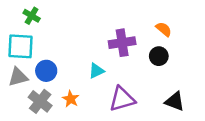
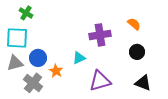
black circle: (159, 56) -> (137, 52), moved
orange star: (71, 99) -> (56, 71), moved

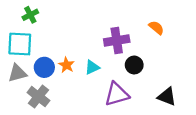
green cross: (26, 13) -> (30, 15), turned 32
black circle: (137, 52) -> (134, 65), moved
orange star: (56, 71) -> (66, 65), moved

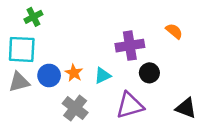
gray cross: (38, 97) -> (75, 108), moved

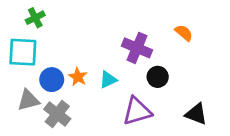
purple cross: (130, 46) -> (137, 48), turned 32
gray triangle: (19, 82) -> (28, 100), moved
gray cross: (75, 108) -> (57, 114), moved

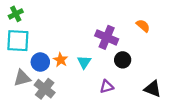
green cross: (35, 18) -> (16, 14), moved
cyan triangle: (108, 80) -> (84, 62), turned -32
purple triangle: (137, 111) -> (107, 87), size x0.6

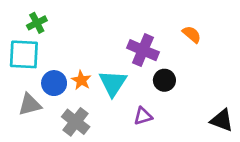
green cross: (16, 14) -> (37, 23), moved
cyan triangle: (84, 62) -> (113, 83), size x1.5
gray cross: (45, 89) -> (76, 122), moved
black triangle: (153, 89) -> (222, 120), moved

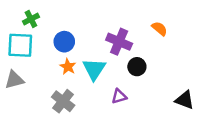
blue circle: (54, 83) -> (64, 42), moved
gray triangle: (30, 105) -> (14, 80), moved

